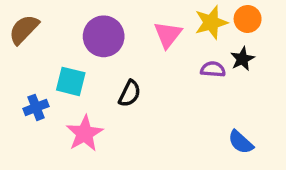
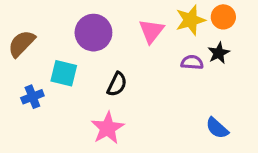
brown semicircle: (24, 29) -> (22, 44), moved
pink star: (85, 133) -> (108, 128), moved

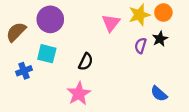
purple circle: (93, 33) -> (50, 19), moved
purple semicircle: (192, 62) -> (141, 46), turned -77

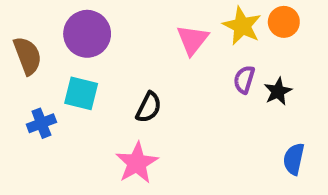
yellow star: (139, 15) -> (242, 26), turned -30
brown semicircle: (16, 32) -> (27, 56), turned 115
black star: (160, 39) -> (278, 91), moved
blue semicircle: (159, 94) -> (294, 159), moved, turned 60

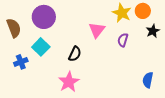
pink triangle: (192, 40) -> (97, 30), moved
black star: (278, 91) -> (153, 31), moved
cyan square: (81, 93) -> (41, 47), turned 30

